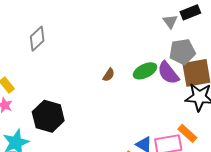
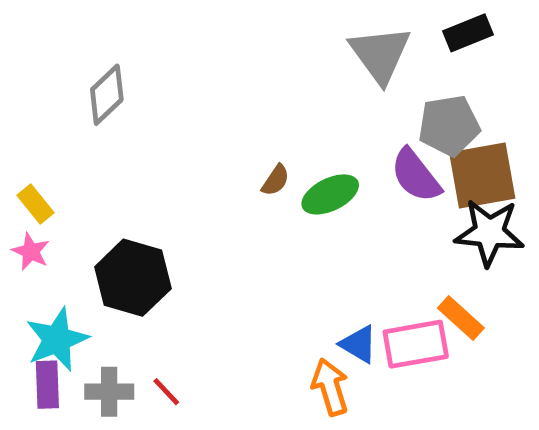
gray triangle: (170, 21) -> (380, 54), moved, size x1.8
green ellipse: (145, 71) -> (330, 194), moved

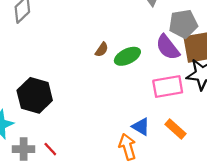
orange rectangle: (461, 318) -> (175, 129), moved
pink rectangle: (416, 344) -> (168, 86), moved

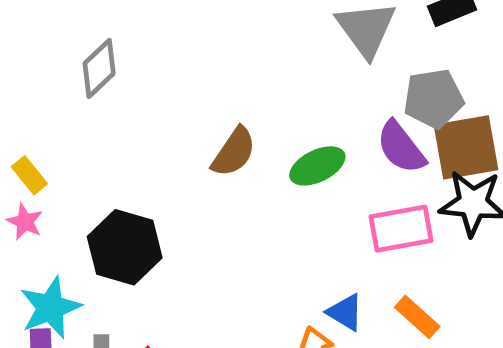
brown semicircle: (102, 50) -> (234, 152), moved, size x1.6

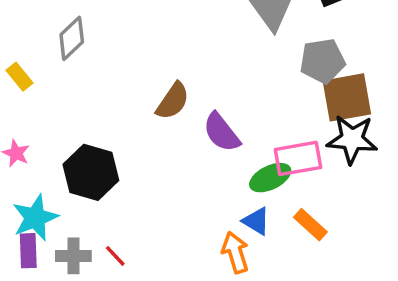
purple semicircle: (401, 147) -> (221, 132), moved
green ellipse: (317, 166) -> (270, 178), moved
yellow rectangle: (29, 175) -> (19, 77), moved

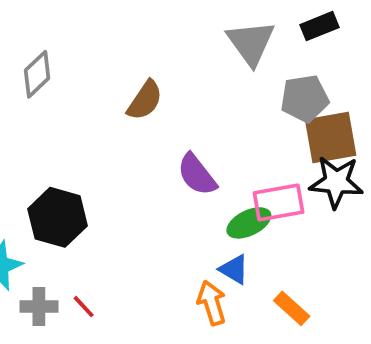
brown semicircle: (173, 101) -> (145, 100), moved
orange rectangle: (310, 225) -> (292, 308), moved

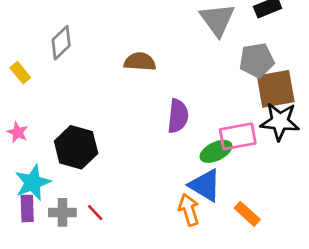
brown semicircle: (145, 100) -> (140, 62), turned -120
purple semicircle: (197, 175) -> (178, 116), turned -136
blue triangle: (234, 269) -> (205, 185), size x1.5

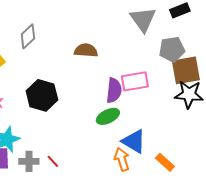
pink rectangle: (238, 136) -> (135, 81), moved
black hexagon: (76, 147) -> (42, 95), moved
green ellipse: (216, 151) -> (108, 116), moved

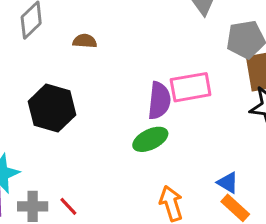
brown semicircle: (86, 50) -> (85, 41), moved, size x0.7
blue triangle: (134, 141) -> (228, 183), moved, size x0.6

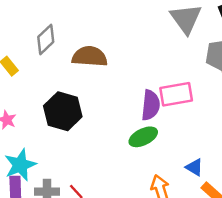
brown semicircle: (85, 41) -> (90, 56), size x1.8
blue triangle: (228, 183) -> (194, 167), moved

